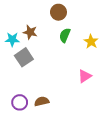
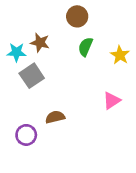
brown semicircle: (42, 101) -> (55, 117), moved

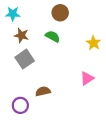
brown star: (40, 43) -> (21, 35), moved
green semicircle: (85, 47) -> (53, 36), moved, turned 96
cyan star: (17, 52) -> (13, 14), moved

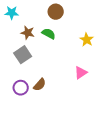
brown star: (21, 35) -> (28, 33), moved
brown semicircle: (43, 91) -> (40, 85), turned 144
purple circle: (20, 105) -> (21, 88), moved

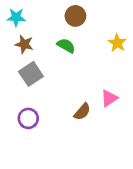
brown star: (28, 33) -> (24, 44), moved
yellow star: (87, 40) -> (117, 43), moved
brown semicircle: (40, 85) -> (82, 112), moved

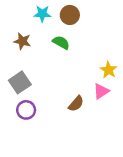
cyan star: (16, 17) -> (42, 14), moved
yellow star: (117, 43) -> (109, 70), moved
gray square: (31, 74) -> (20, 82), moved

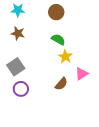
cyan star: (42, 14) -> (18, 10), moved
green semicircle: (61, 42) -> (58, 39), moved
yellow star: (109, 70) -> (65, 57), moved

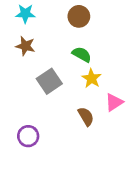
gray square: (16, 67) -> (49, 81), moved
brown semicircle: (61, 84) -> (86, 116), turned -72
purple circle: (21, 89) -> (28, 136), moved

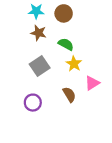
cyan star: (25, 14) -> (36, 11), moved
brown star: (25, 46) -> (38, 33), moved
purple circle: (28, 136) -> (33, 103), moved

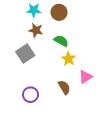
gray square: (40, 66) -> (25, 54), moved

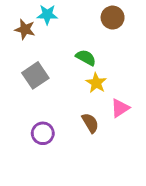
brown circle: (59, 12) -> (113, 18), moved
brown star: (36, 30) -> (25, 29), moved

